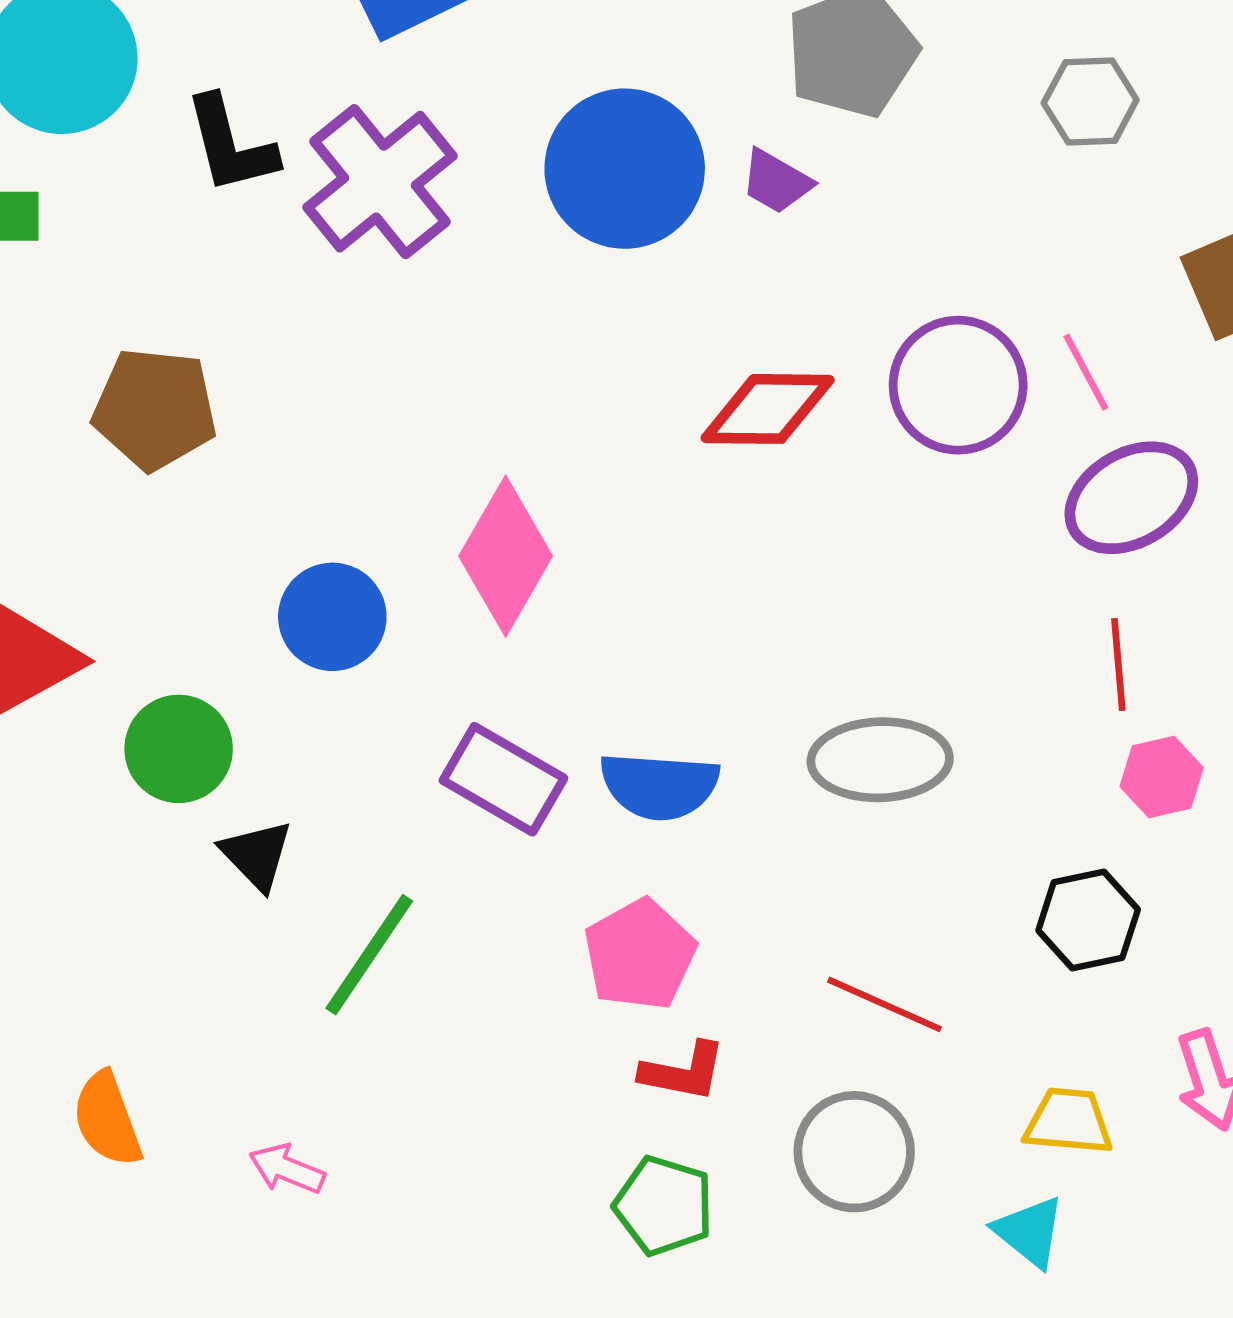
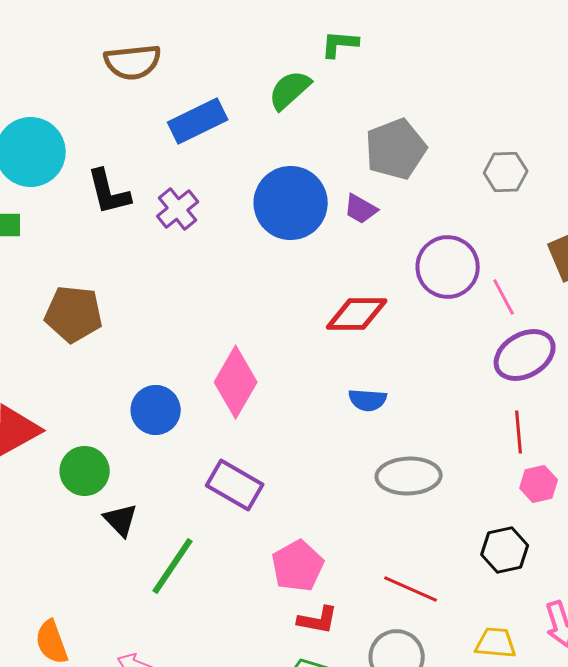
purple cross: (380, 182) -> (178, 209), size x0.6
purple circle: (958, 385) -> (448, 267), moved
blue semicircle: (659, 786) -> (368, 400), moved, size x0.7

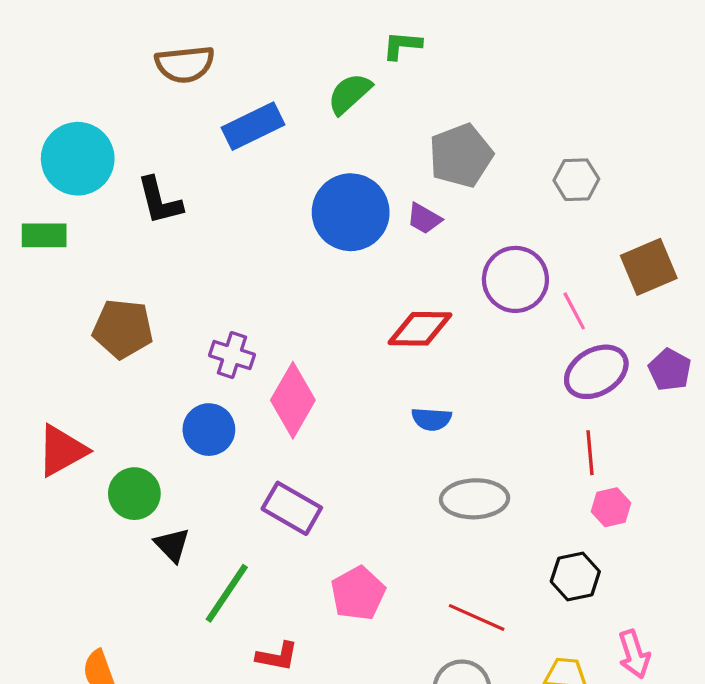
purple cross: (178, 209) -> (232, 355), moved, turned -33
red L-shape: (318, 620) -> (277, 656), moved

